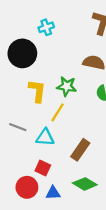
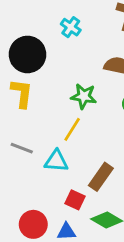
cyan cross: (46, 27) -> (71, 27), moved, turned -35
yellow L-shape: (37, 91) -> (22, 93), moved
red square: (43, 168) -> (75, 200), moved

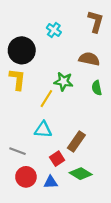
yellow line: (72, 129) -> (46, 99), moved
gray line: (22, 148) -> (17, 151), moved
red square: (75, 200) -> (57, 159), turned 32

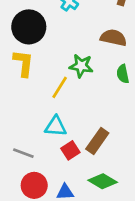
red square: (57, 159) -> (70, 150), moved

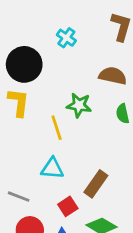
yellow line: (60, 87) -> (57, 128), turned -50
red square: (70, 150) -> (68, 206), moved

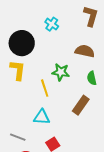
brown rectangle: (96, 184) -> (81, 105), moved

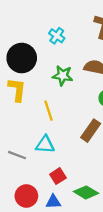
green star: (61, 72) -> (63, 76), moved
gray line: (18, 137) -> (17, 155), moved

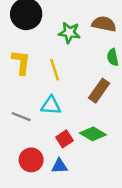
yellow L-shape: (17, 90) -> (21, 62), moved
green diamond: (86, 192) -> (93, 134), moved

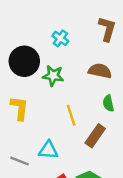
green star: (69, 33) -> (53, 76), moved
yellow line: (55, 70) -> (71, 115), moved

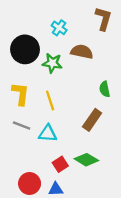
brown semicircle: (100, 71) -> (82, 52), moved
yellow line: (71, 115) -> (50, 101), moved
gray line: (19, 161) -> (22, 126), moved

